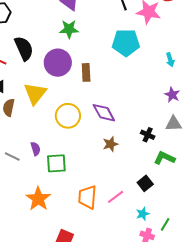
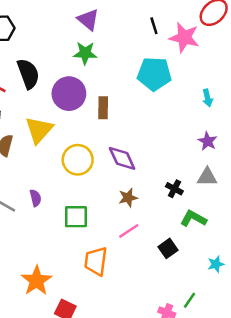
green square: (56, 163) -> (76, 217), moved
pink line: (116, 197) -> (129, 231), moved
orange star: (38, 199) -> (36, 281), moved
cyan star: (143, 214) -> (216, 264), moved

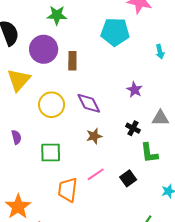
purple star: (208, 141) -> (135, 90), moved
green L-shape: (193, 219) -> (149, 153), turned -125
pink line: (129, 231) -> (96, 174), moved

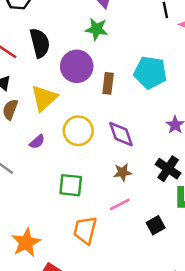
cyan pentagon: (115, 32) -> (150, 72), moved
black cross: (133, 128) -> (168, 169), size x1.5
purple semicircle: (16, 137) -> (37, 142), moved, turned 56
pink line: (96, 174) -> (120, 204), moved

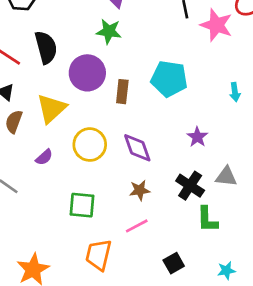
black square: (156, 225) -> (174, 263), moved

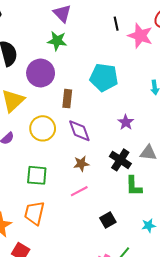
brown rectangle: (122, 92) -> (67, 99), moved
orange trapezoid: (99, 255) -> (34, 213), moved

